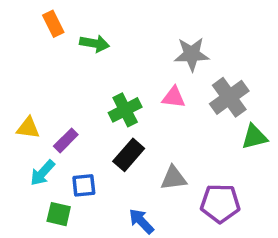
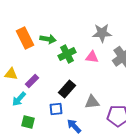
orange rectangle: (53, 24) -> (25, 38), moved, size x1.5
green arrow: (95, 43) -> (48, 39), moved
green cross: (125, 110) -> (67, 54), moved
blue square: (84, 185) -> (56, 109), moved

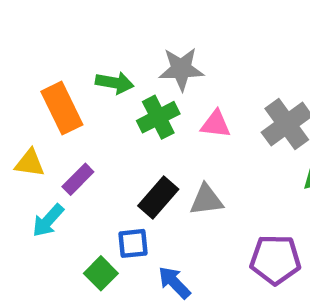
gray star: (102, 33) -> (181, 69), moved
orange rectangle: (25, 38) -> (62, 108), moved
gray triangle: (92, 102) -> (206, 200), moved
green square: (28, 122) -> (101, 273), moved, turned 32

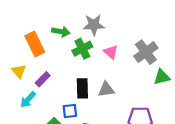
pink triangle: (216, 124) -> (111, 52), turned 35
yellow triangle: (30, 163) -> (19, 71), turned 42
black rectangle: (158, 198) -> (82, 88), turned -42

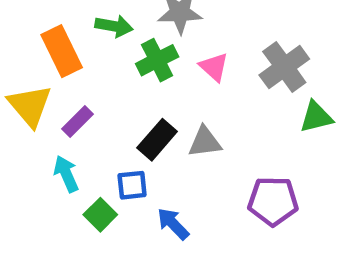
yellow triangle: (19, 71) -> (30, 106), size x1.5
black rectangle: (82, 88) -> (157, 140), turned 42
cyan arrow: (28, 100) -> (66, 174), moved, turned 114

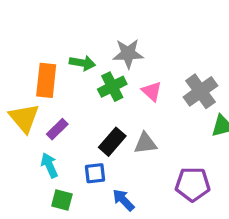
orange rectangle: (62, 51) -> (46, 80), turned 32
green square: (100, 215) -> (62, 200), moved, turned -30

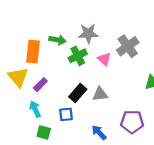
gray cross: (201, 91) -> (128, 46), moved
blue arrow: (123, 200) -> (99, 132), moved

